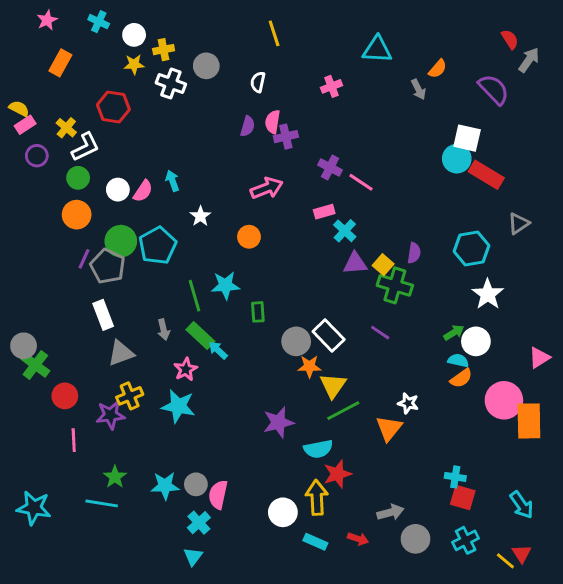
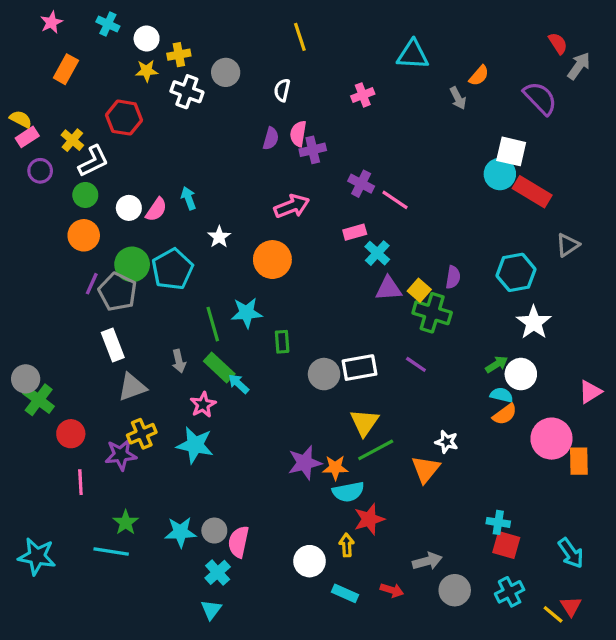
orange circle: (249, 237) -> (272, 260), size x1.5
white rectangle: (329, 335) -> (360, 368), turned -56
orange star: (309, 366) -> (335, 468), moved
orange rectangle: (529, 421) -> (579, 461), size x0.7
yellow arrow: (317, 498) -> (347, 545), size x0.6

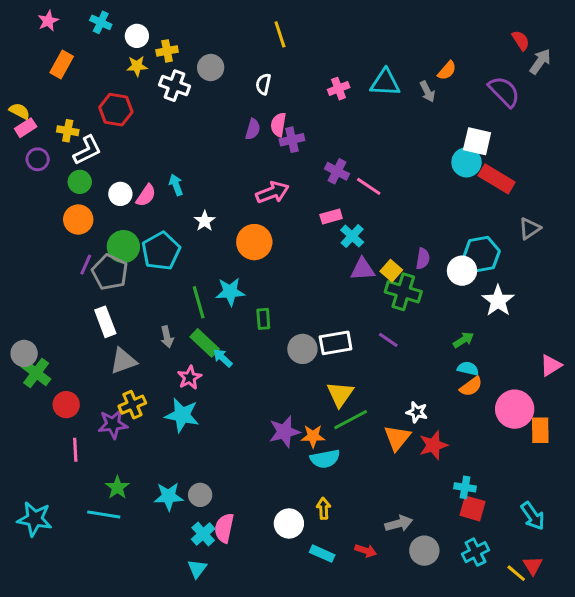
cyan triangle: (413, 55) -> (385, 83), moved
yellow cross: (72, 140) -> (68, 131), turned -30
white circle: (521, 374) -> (462, 271), moved
red star: (369, 519) -> (433, 445), moved
pink semicircle: (239, 542) -> (224, 528), moved

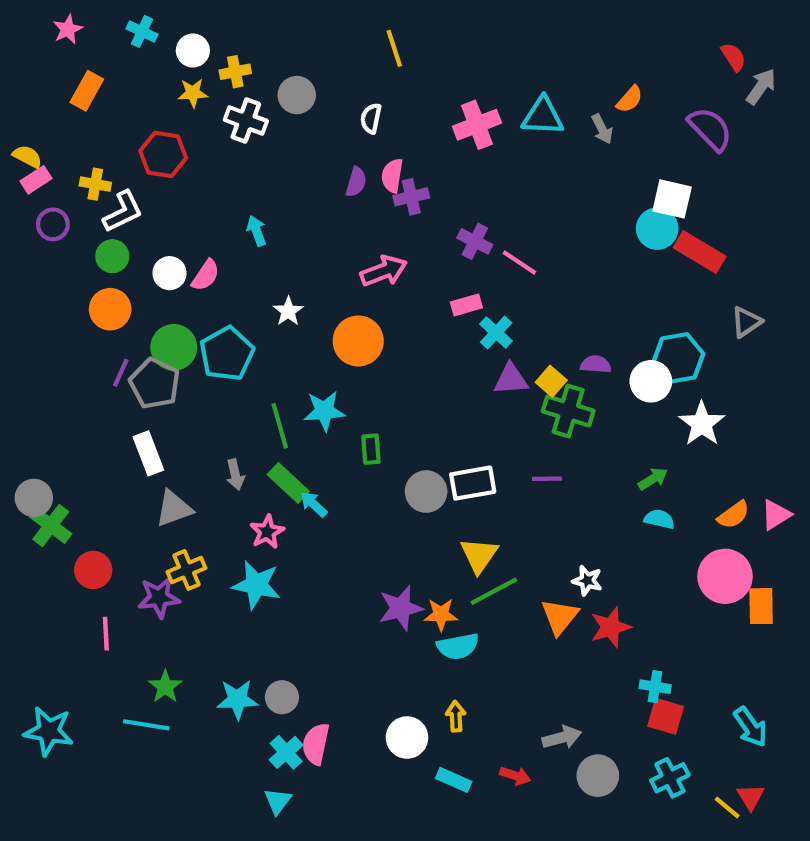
pink cross: (339, 89) -> (477, 125), size x1.5
cyan arrow: (176, 185) -> (256, 231), moved
purple semicircle: (423, 259) -> (596, 364), turned -95
purple line: (388, 340) -> (547, 479), turned -35
orange semicircle: (471, 387) -> (734, 515), moved

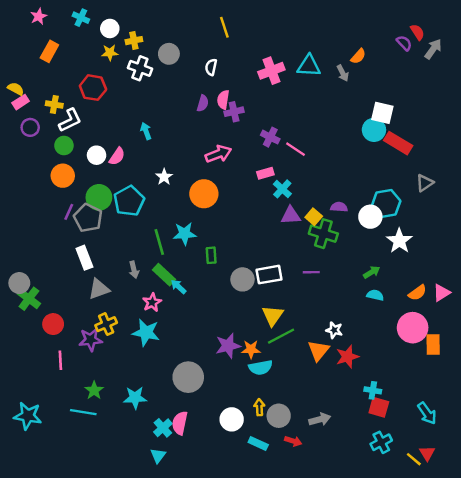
purple semicircle: (710, 129) -> (404, 43), moved, size x0.6
gray circle: (282, 697) -> (188, 377), moved, size x1.6
gray circle: (598, 776) -> (279, 416), moved

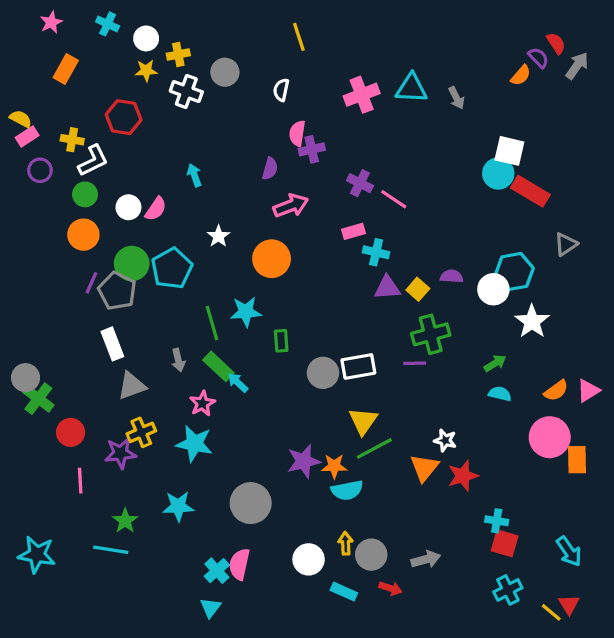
orange semicircle: (358, 56) -> (521, 75), moved
purple semicircle: (203, 103) -> (270, 169), moved
cyan cross: (282, 189) -> (376, 252), turned -30
green cross: (323, 234) -> (431, 334), moved, turned -32
cyan star: (135, 398) -> (178, 506), moved

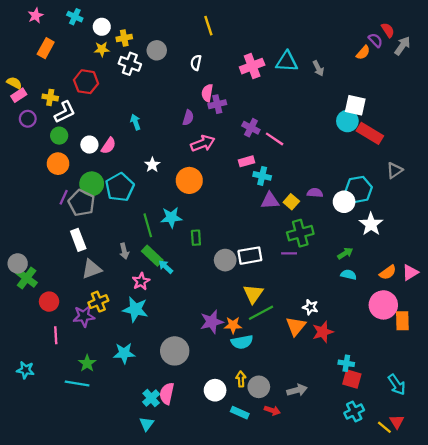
cyan star: (37, 555) -> (25, 370), moved, size x0.7

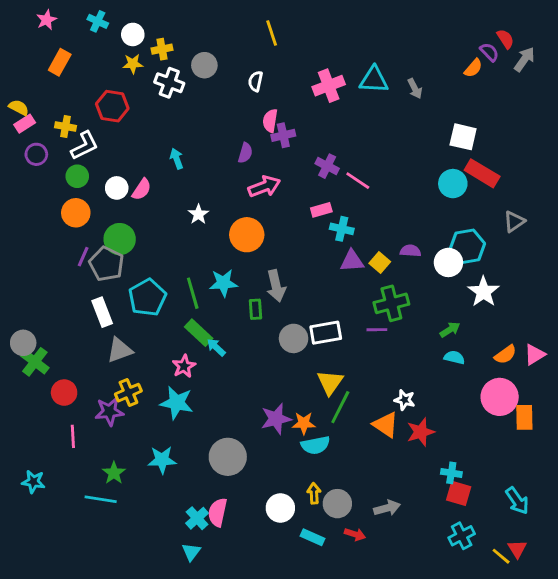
cyan circle: (347, 121) -> (453, 184), moved
cyan pentagon: (120, 187) -> (147, 298), moved
gray arrow: (124, 251) -> (276, 286), moved, size x1.5
green line: (261, 313) -> (340, 407), turned -35
orange triangle: (296, 326) -> (386, 425), turned -35

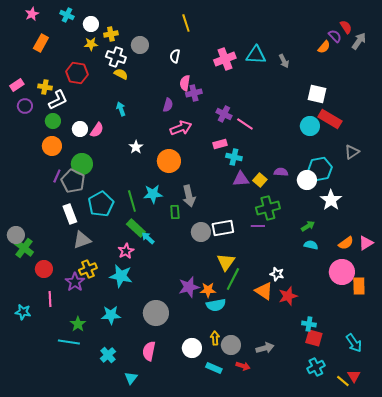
yellow semicircle: (19, 108) -> (121, 74), moved
purple star: (109, 412) -> (75, 282), turned -30
cyan star: (33, 482) -> (23, 312), moved
cyan cross: (197, 518) -> (108, 355), moved

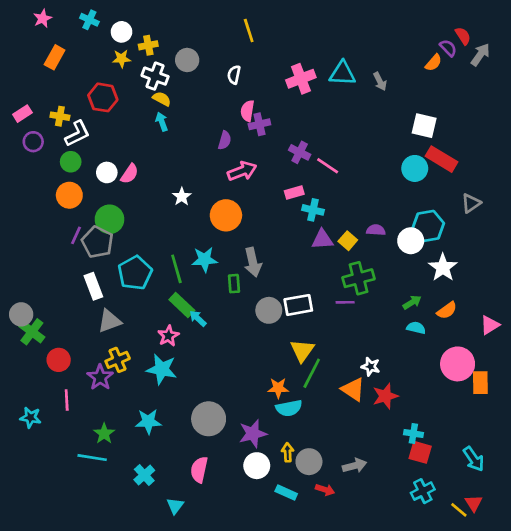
cyan arrow: (121, 109) -> (162, 122), moved
orange semicircle: (346, 243) -> (447, 310), moved
purple star: (189, 287) -> (253, 434), moved

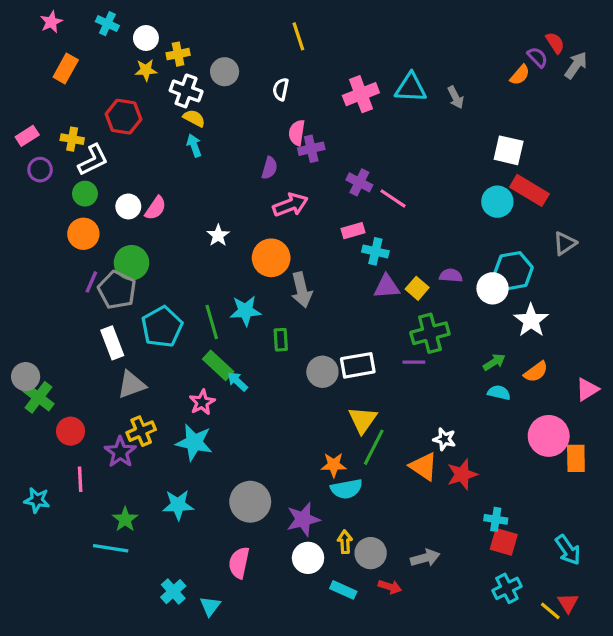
gray arrow: (253, 262) -> (302, 290), moved
cyan cross: (144, 475) -> (173, 592), moved

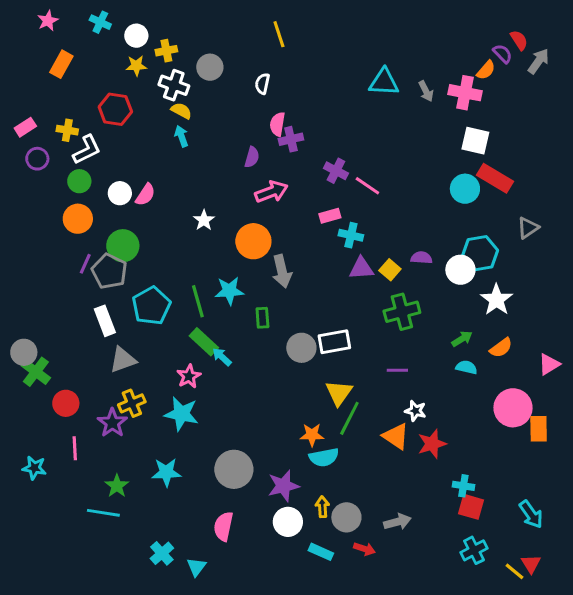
pink cross: (361, 94) -> (465, 93), moved, turned 32
purple line: (414, 362) -> (397, 370), moved

